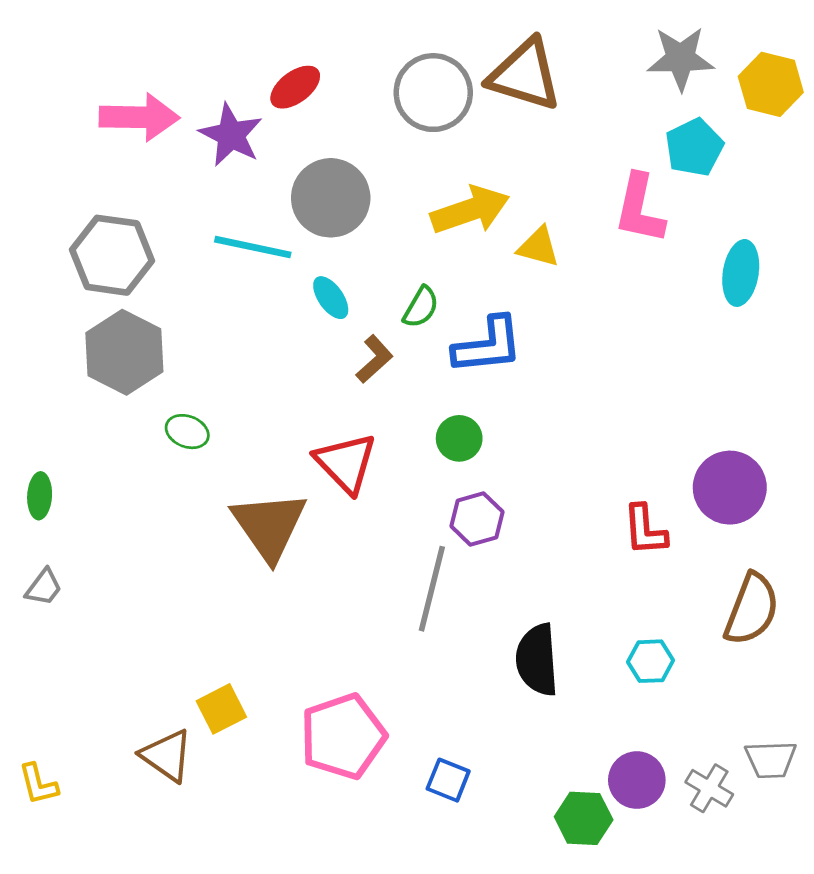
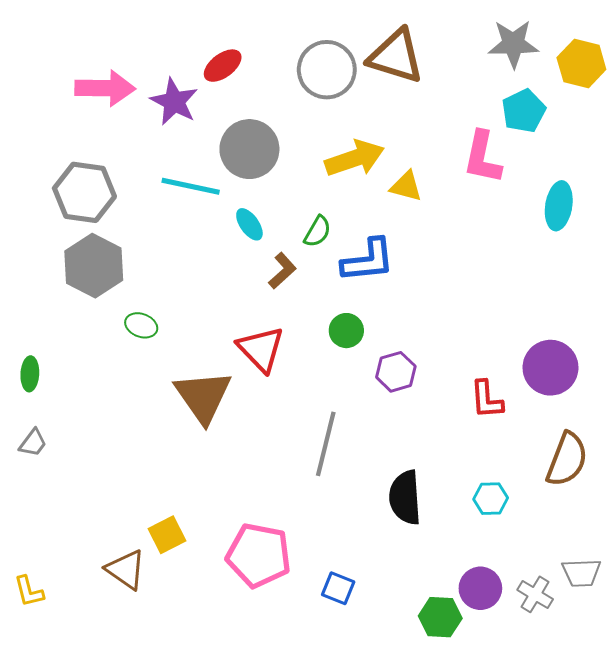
purple hexagon: (477, 519) -> (396, 372), moved
pink pentagon: (343, 736) -> (259, 555), turned 30

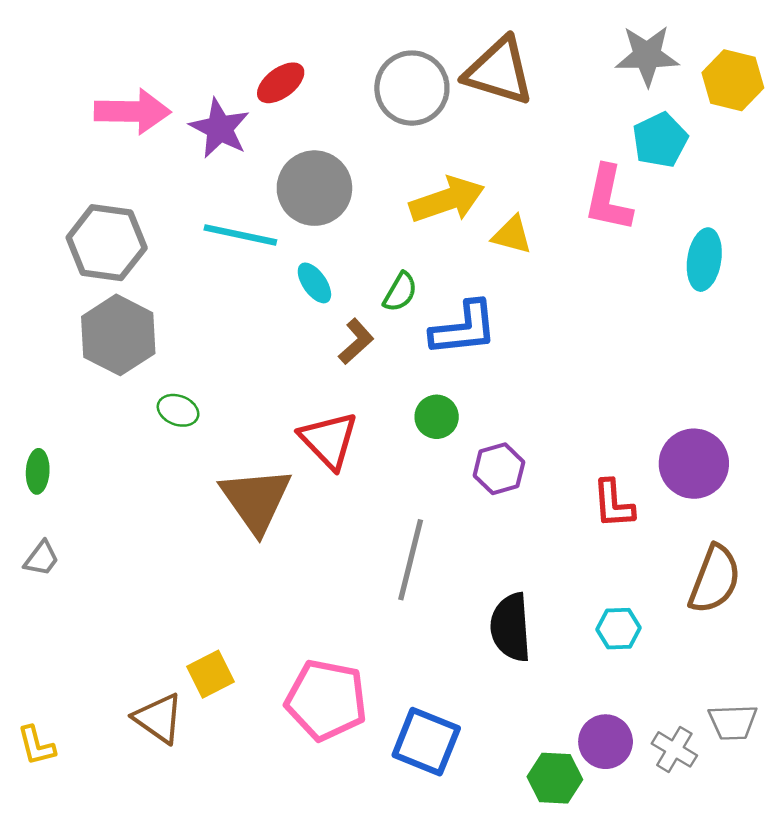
blue square: (338, 588) -> (426, 742), size x1.6

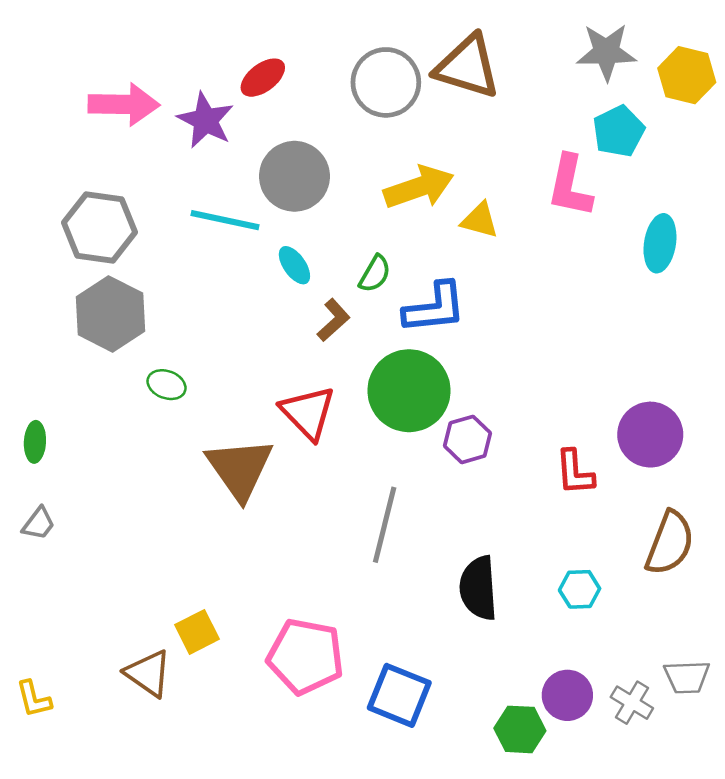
green circle: (437, 417) -> (409, 391), size x2.0

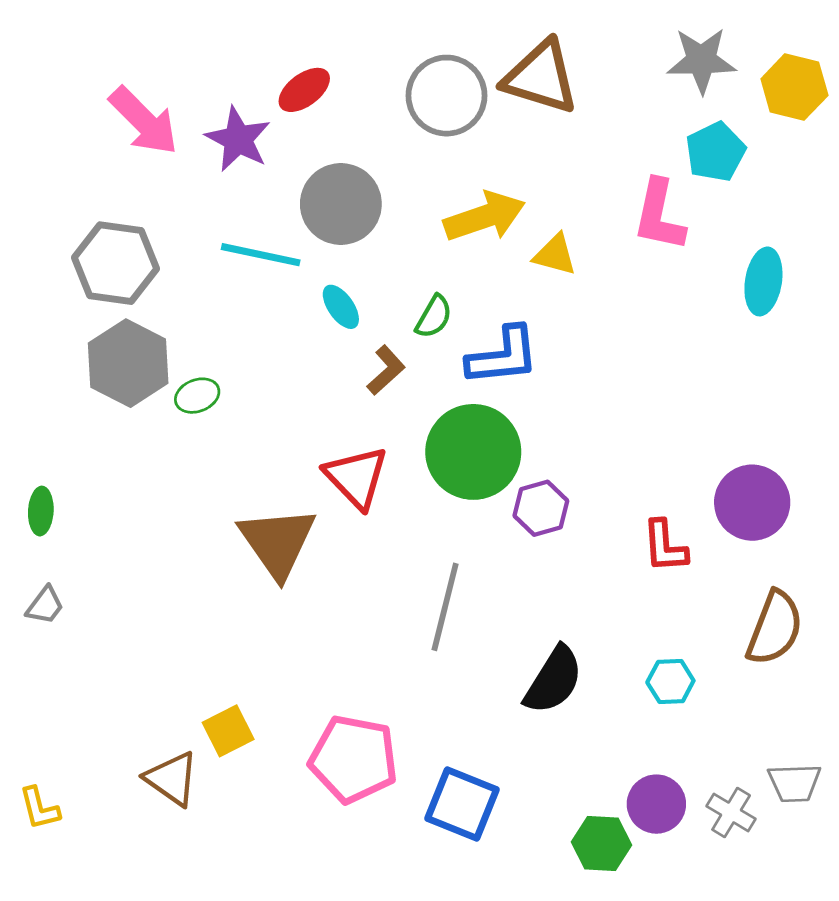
pink arrow: (124, 104) -> (144, 121), turned 44
green ellipse: (167, 385) -> (197, 396), moved, turned -42
black semicircle: (478, 588) -> (554, 680), turned -144

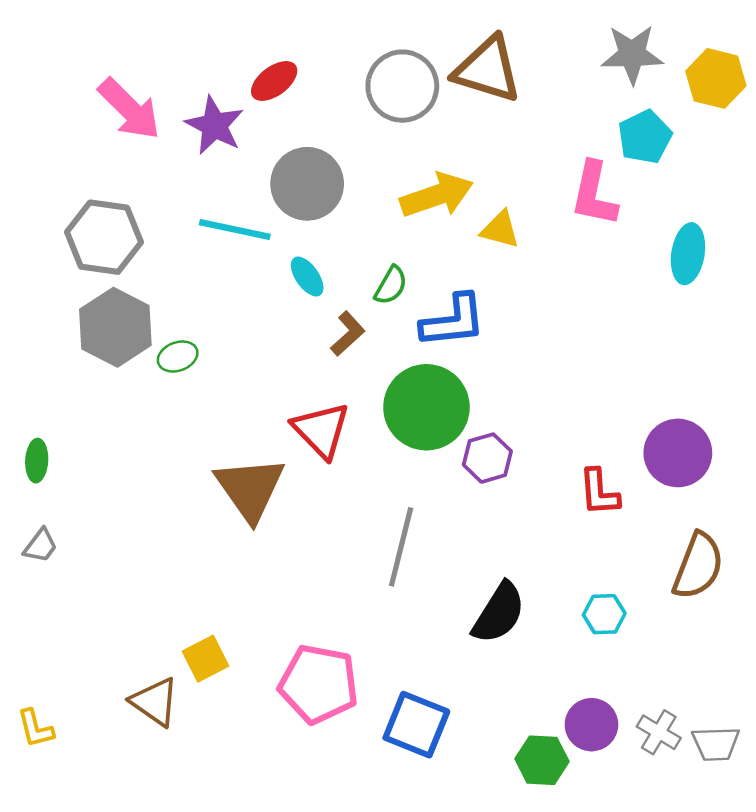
gray trapezoid: (794, 783) -> (716, 744), moved

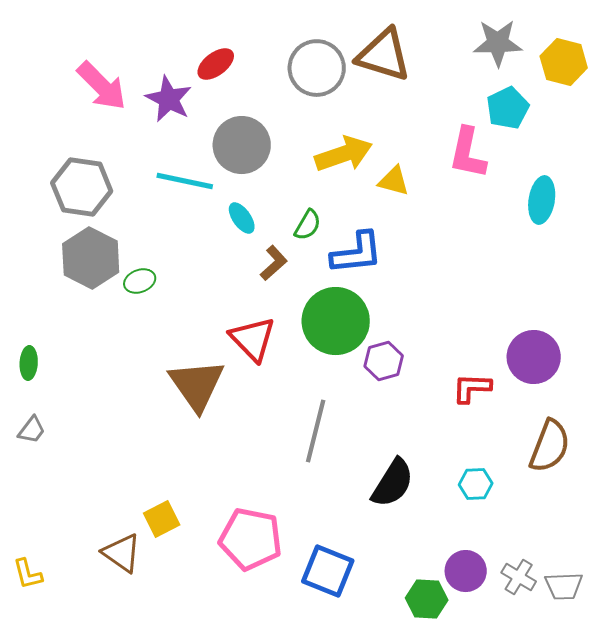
red L-shape: (599, 492) -> (472, 388), turned 96

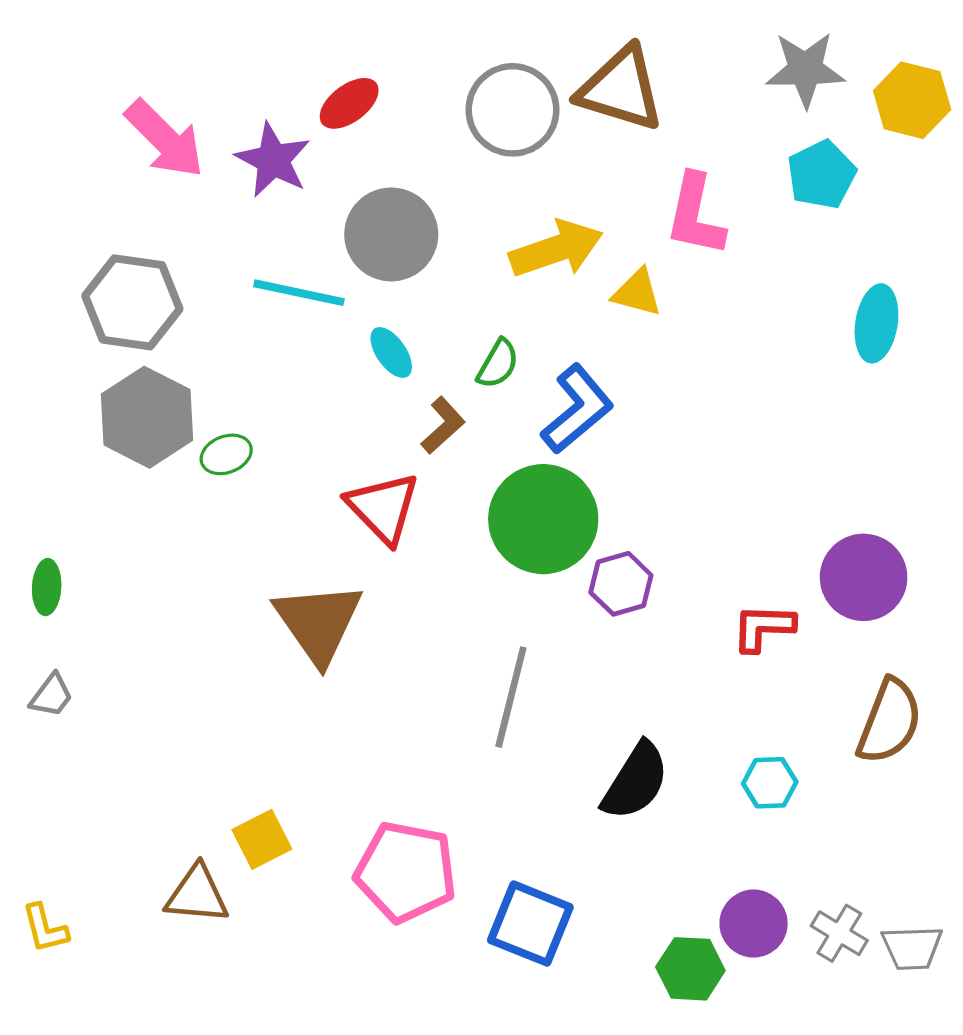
pink L-shape: (468, 153) -> (695, 215), moved
blue L-shape: (357, 253) -> (577, 409), turned -34
red triangle: (253, 339) -> (383, 508), moved
brown triangle: (122, 553) -> (197, 894), turned -30

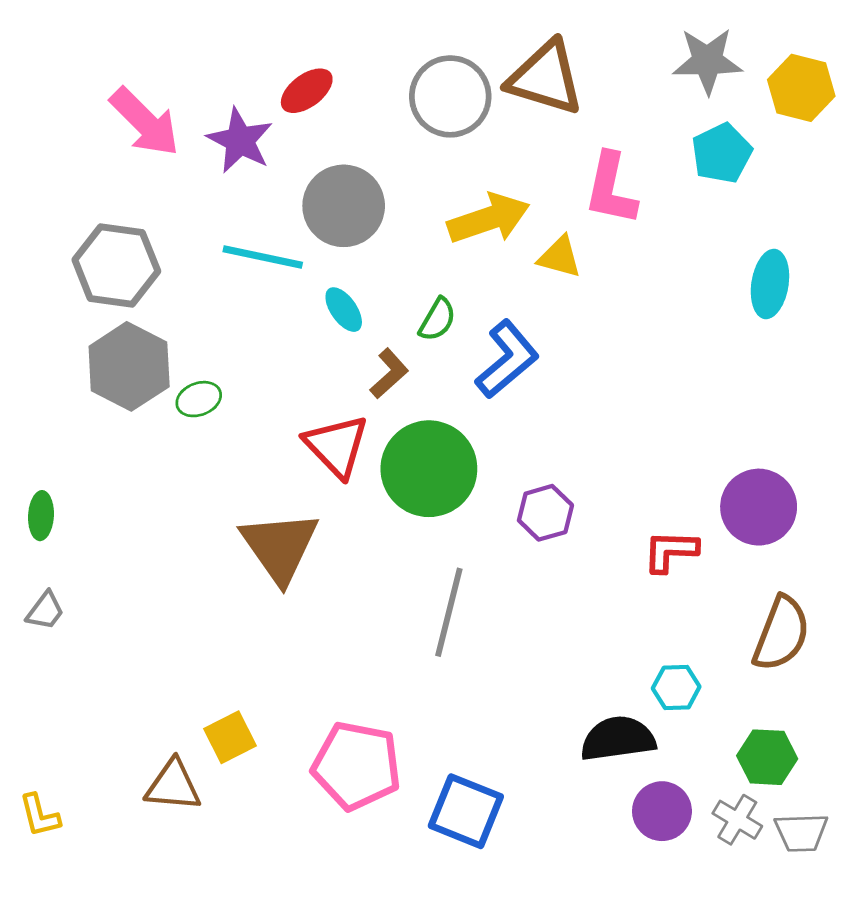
green circle: (543, 519) -> (429, 469), moved
black semicircle: (635, 781) -> (618, 739), moved, turned -130
green hexagon: (690, 969) -> (767, 757), moved

